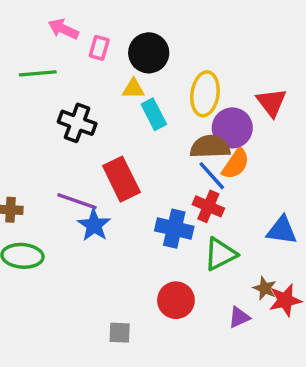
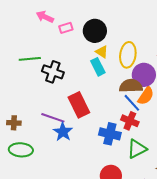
pink rectangle: (99, 48) -> (66, 28), turned 56
green line: (38, 73) -> (30, 59), moved
yellow triangle: (133, 89) -> (102, 52), moved, turned 32

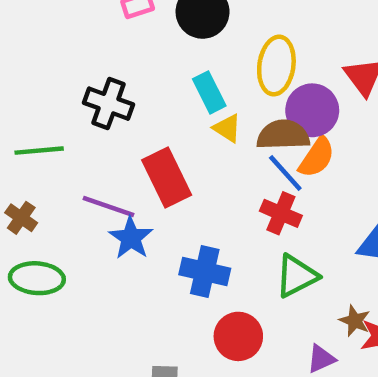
yellow triangle: (102, 52) -> (227, 128), moved
green line: (30, 59) -> (39, 151), moved
brown cross: (14, 123) -> (21, 218), turned 32
blue cross: (110, 134) -> (205, 271), moved

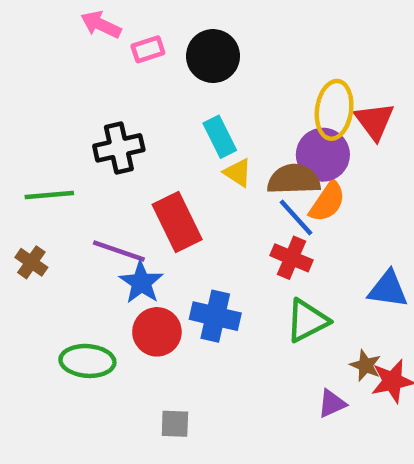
yellow ellipse: (276, 66) -> (334, 110), moved
black cross: (109, 104) -> (119, 148), turned -33
green ellipse: (37, 278) -> (87, 361), moved
red circle: (238, 336) -> (157, 332), moved

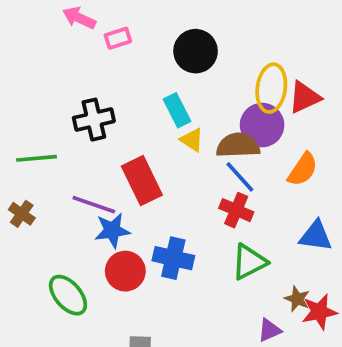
black circle: (213, 56) -> (196, 51), moved
red triangle: (374, 121) -> (305, 97), turned 42
orange semicircle: (327, 202) -> (303, 169), moved
blue star: (141, 282) -> (112, 230), turned 30
green ellipse: (87, 361) -> (68, 295), turned 45

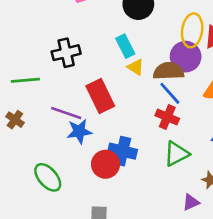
red circle: (125, 271) -> (106, 164), moved

